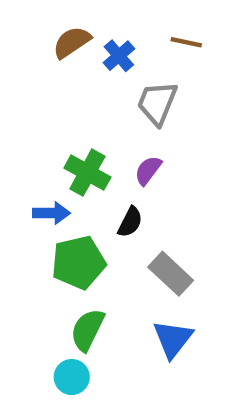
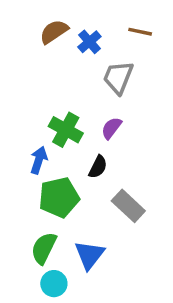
blue arrow: (51, 213) -> (39, 160), turned -72
green semicircle: (87, 330) -> (44, 248), moved
blue triangle: (173, 339) -> (89, 255), moved

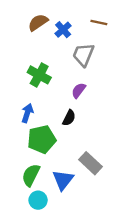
green cross: (66, 130) -> (39, 75), moved
gray rectangle: (128, 206) -> (90, 163), moved

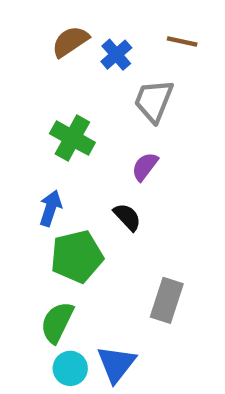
black semicircle: (69, 118) -> (127, 217), turned -70
gray rectangle: (90, 163) -> (167, 300), turned 65
blue triangle: (63, 180) -> (116, 364), moved

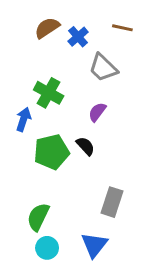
gray trapezoid: (154, 101) -> (103, 68), turned -68
blue arrow: (50, 208) -> (23, 119), moved
green pentagon: (77, 257) -> (51, 152), moved
blue triangle: (116, 364) -> (94, 245), moved

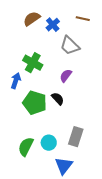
green pentagon: (51, 152) -> (35, 103), turned 30
cyan circle: (47, 248) -> (49, 143), moved

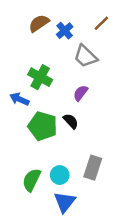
brown line: (83, 19) -> (101, 23), turned -56
blue arrow: (16, 81) -> (19, 99), turned -84
blue triangle: (64, 166) -> (65, 202), moved

